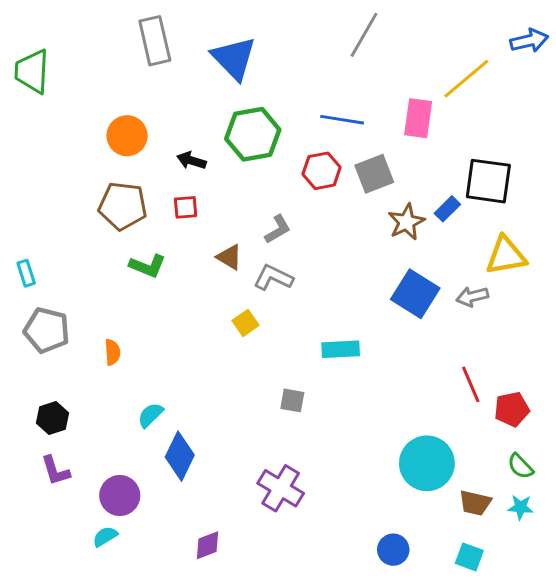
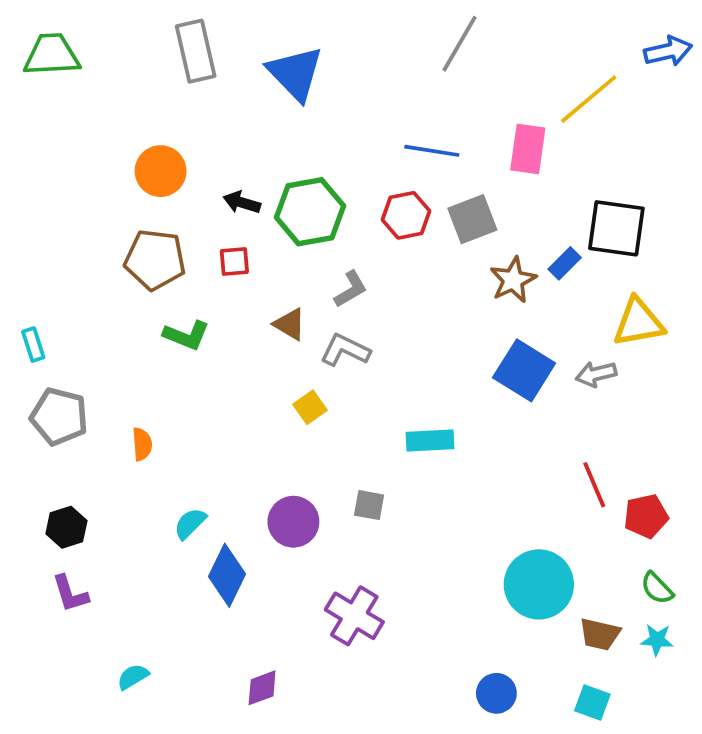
green trapezoid: (32, 71) -> (52, 55), moved, turned 84
green hexagon: (253, 134) -> (310, 212), moved
purple circle: (120, 496) -> (293, 522), moved

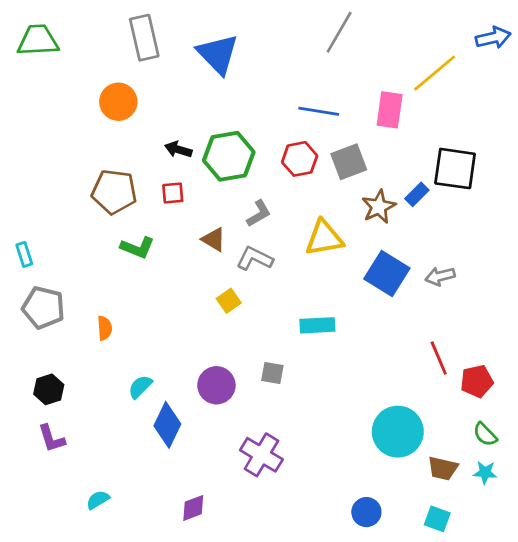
orange circle: (161, 171) -> (118, 102), moved
yellow triangle: (639, 322) -> (324, 238), moved

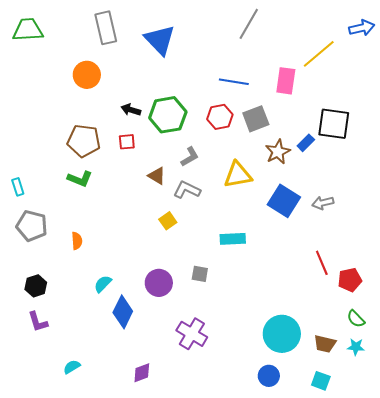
green L-shape: (137, 248) -> (80, 179), moved
cyan circle: (398, 432) -> (282, 334), moved

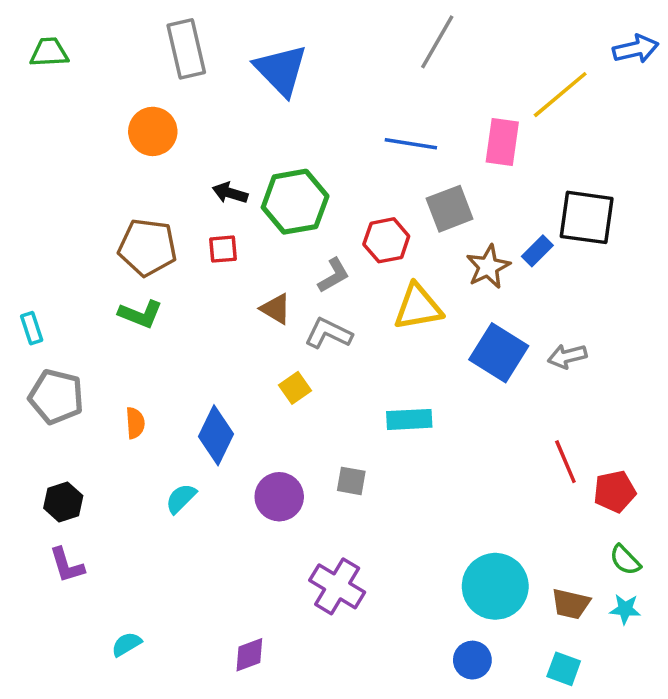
green trapezoid: (28, 30) -> (49, 52), size x0.7
red hexagon: (220, 117) -> (386, 240), moved
blue diamond: (123, 312) -> (216, 435), moved

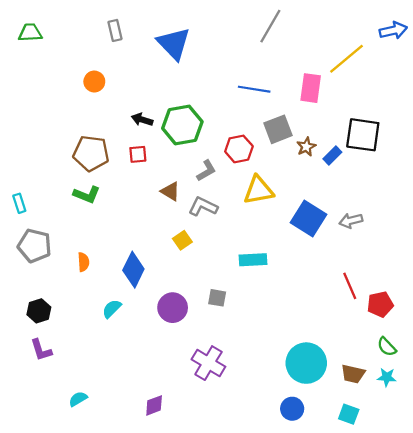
gray rectangle: (186, 49) -> (115, 30), size x0.6
orange circle: (153, 131) -> (94, 82), size x0.7
brown star: (488, 267) -> (306, 147), moved, size x0.7

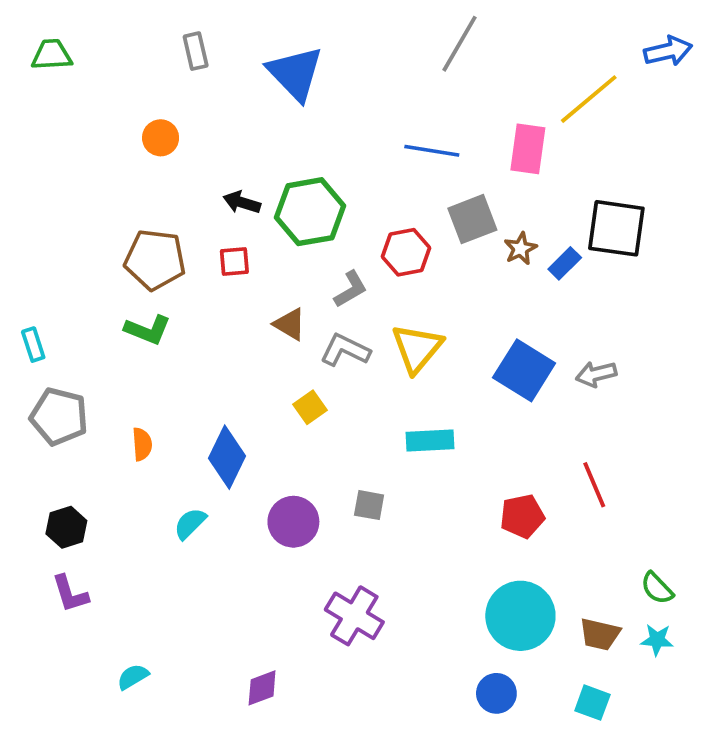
yellow triangle: (258, 190) -> (417, 348), moved, turned -40
red pentagon: (380, 304) -> (522, 516), moved

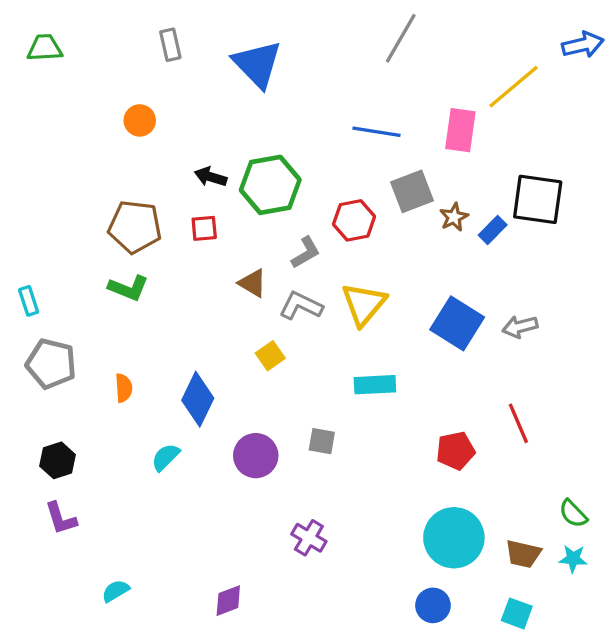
purple cross: (354, 616) -> (309, 538), size x0.7

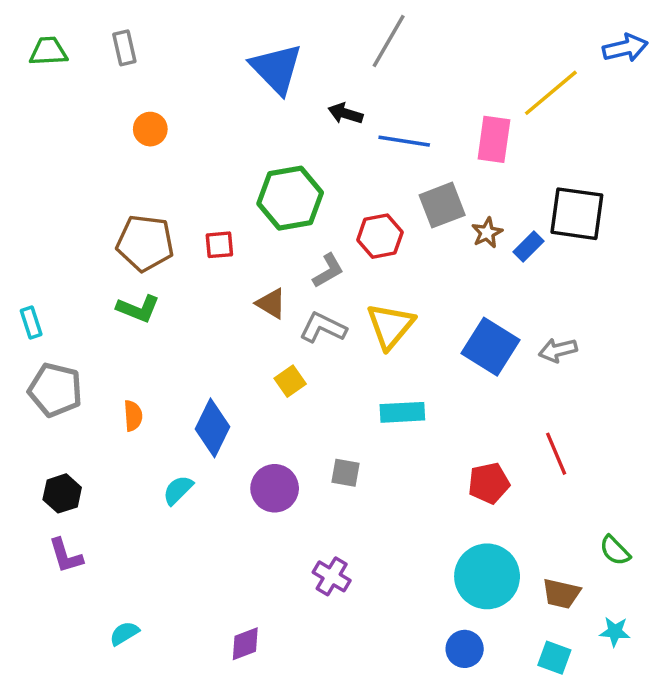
gray line: (401, 38) -> (389, 41), moved
gray rectangle: (170, 45) -> (124, 48), moved
black arrow: (211, 177) -> (345, 114), moved
cyan star: (573, 559) -> (615, 632), moved

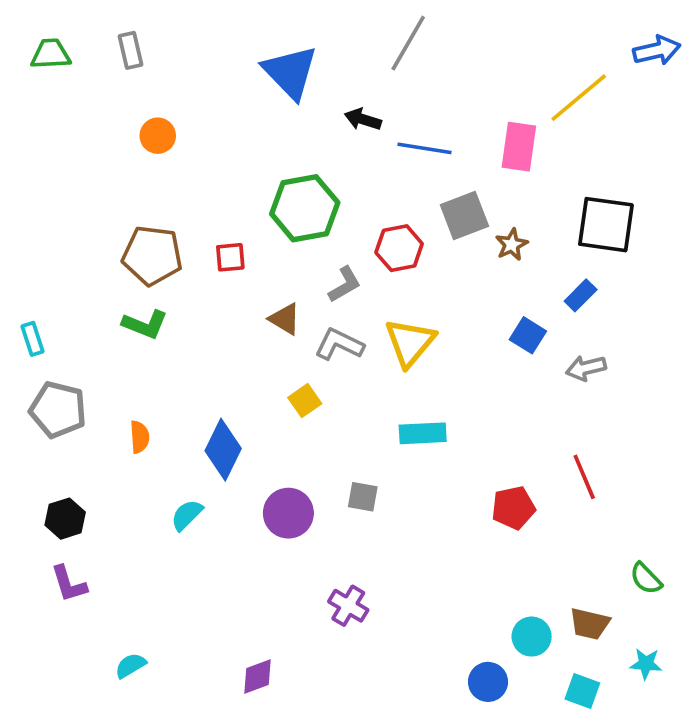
blue rectangle: (528, 246) -> (581, 295), moved
blue square: (491, 347) -> (528, 335), moved, size x0.6
cyan circle: (487, 576) -> (532, 637), moved, size x0.6

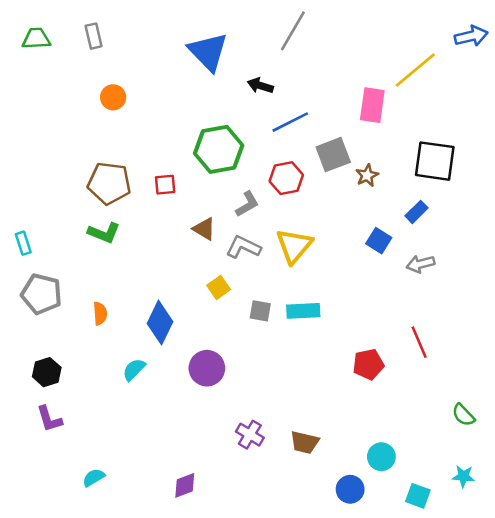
blue line: (424, 148) -> (290, 122), moved, turned -36
gray square: (363, 497) -> (260, 311), moved
brown trapezoid: (590, 624) -> (305, 442), moved

